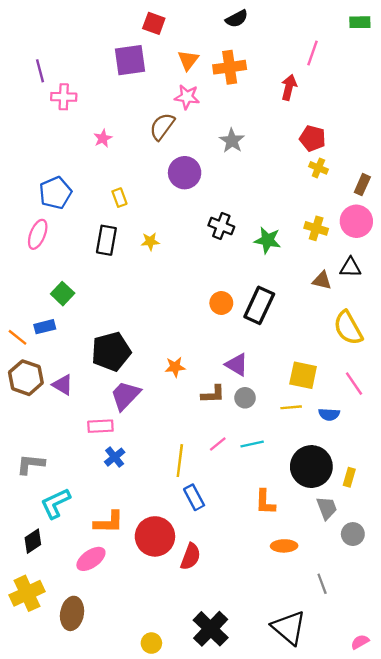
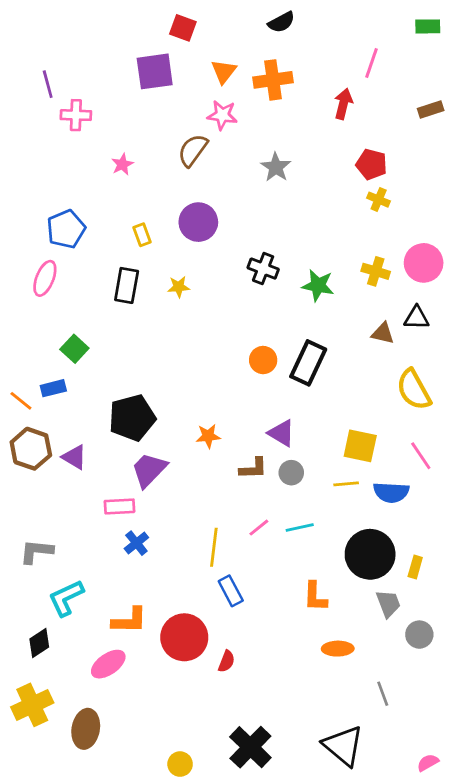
purple circle: (185, 173) -> (198, 222), moved
brown rectangle: (362, 185) -> (431, 109), moved, turned 48
blue semicircle: (329, 414) -> (391, 492), size x1.4
red semicircle: (190, 557) -> (226, 661), size x0.7

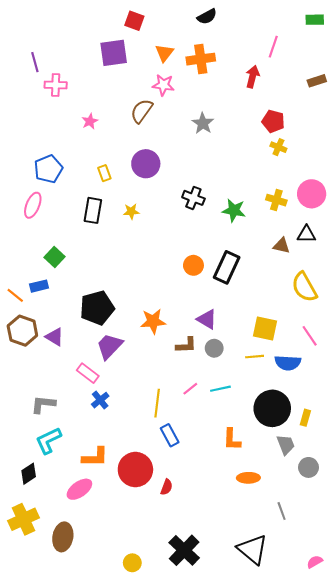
orange star: (208, 436) -> (153, 321), size x1.4
pink rectangle: (120, 506) -> (88, 373), turned 40
gray L-shape: (36, 551) -> (43, 404), moved

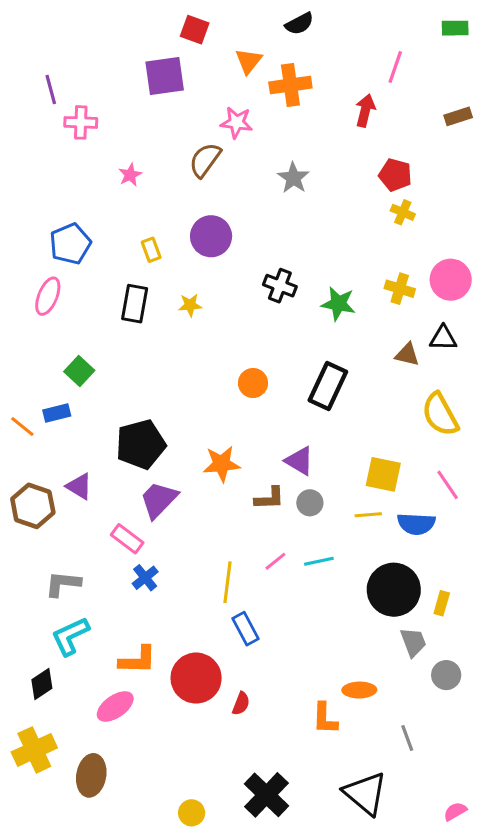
orange triangle: (164, 53) -> (248, 61), moved
orange circle: (193, 265) -> (253, 383), moved
brown hexagon: (22, 331) -> (33, 506), moved
orange L-shape: (232, 439) -> (325, 718), moved

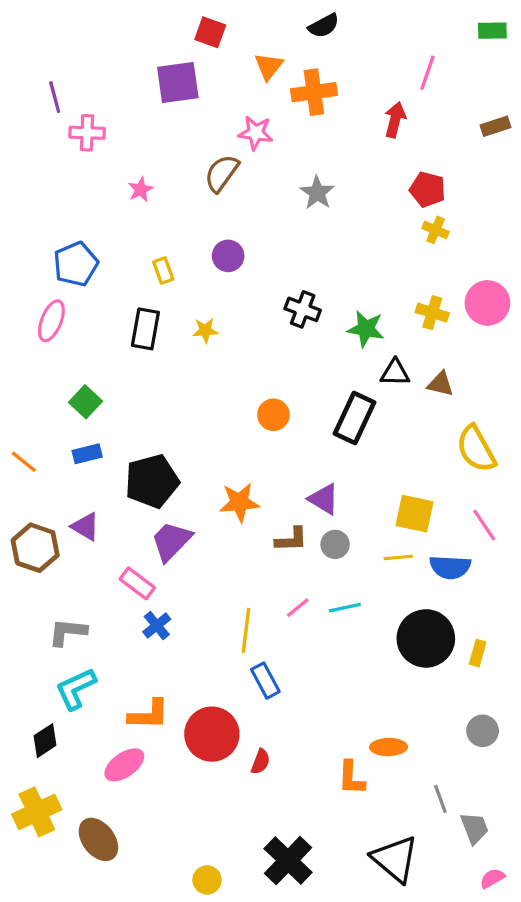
purple circle: (211, 236) -> (228, 256), size x0.7
black triangle: (443, 338) -> (395, 373), moved
blue rectangle: (57, 413) -> (87, 454), moved
gray trapezoid: (413, 642) -> (474, 828), moved
brown ellipse: (91, 775) -> (98, 839), turned -48

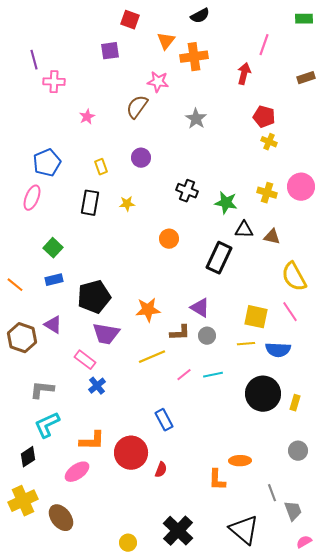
purple square: (178, 82) -> (110, 51), size x0.7
orange circle: (273, 415) -> (169, 239), moved
pink line: (484, 525) -> (290, 312), moved
purple trapezoid: (171, 541) -> (106, 334), turned -124
yellow line: (246, 630) -> (152, 357), moved, turned 60

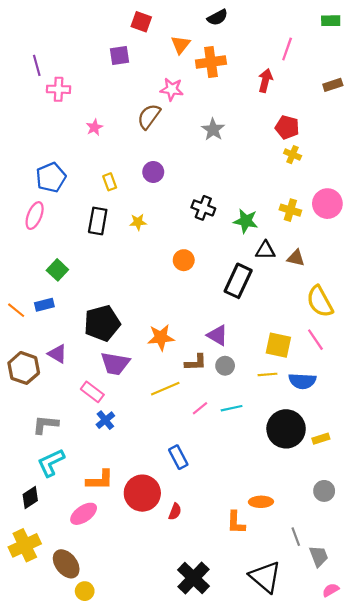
blue rectangle: (54, 280) -> (44, 305), moved
yellow rectangle: (295, 403) -> (321, 439), turned 56
yellow circle: (128, 543) -> (85, 591), moved

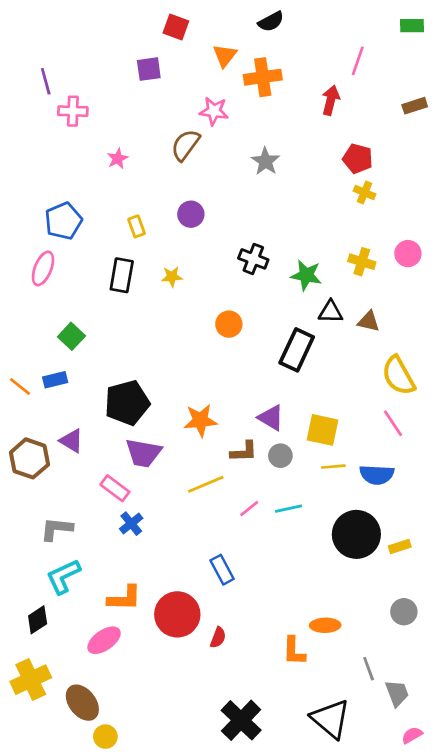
pink circle: (327, 204) -> (408, 254), size x0.7
yellow square: (278, 345) -> (322, 430), moved

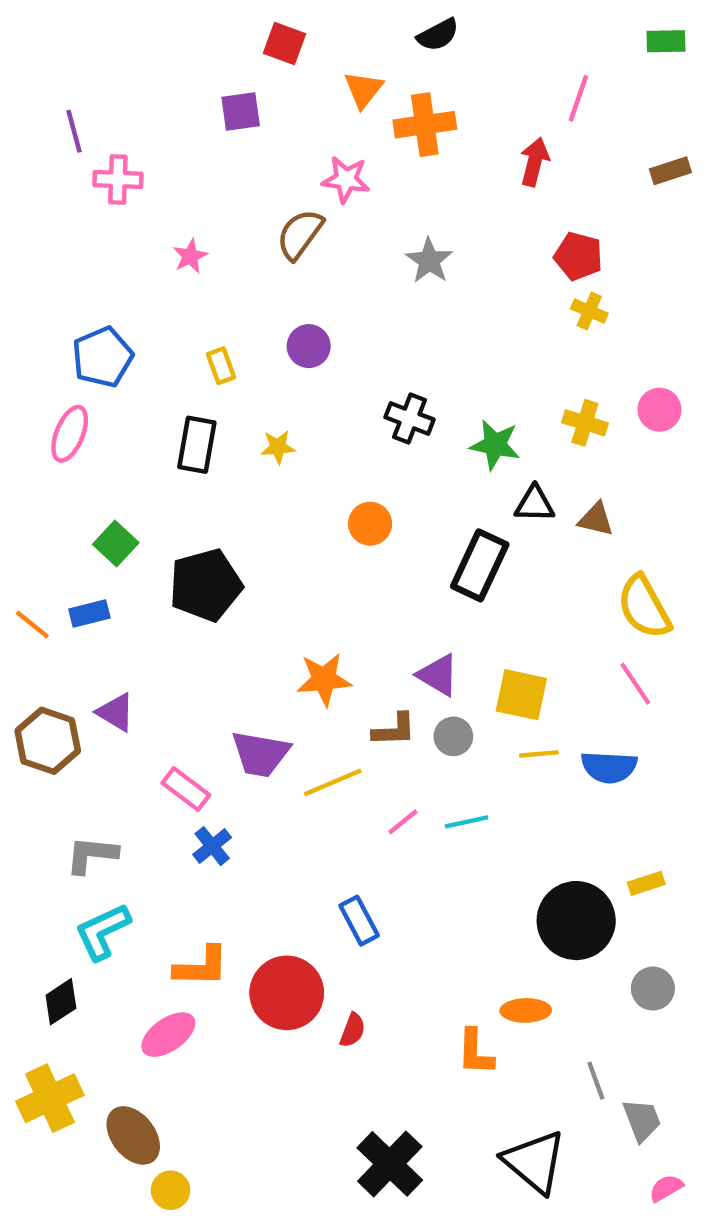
black pentagon: (127, 403) -> (206, 585), moved
purple trapezoid: (143, 453) -> (260, 754), moved
black circle: (356, 534) -> (576, 921), moved

